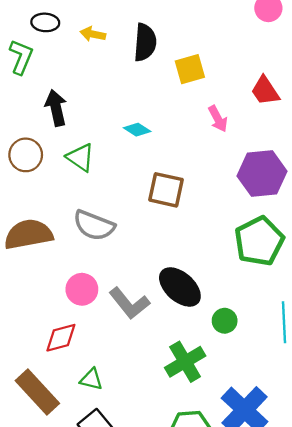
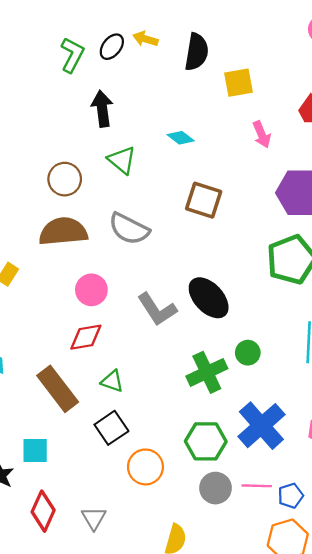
black ellipse: (45, 22) -> (112, 47), moved, turned -60
brown circle: (26, 155) -> (65, 179), moved
pink circle: (82, 289) -> (91, 290), moved
green circle: (225, 321) -> (248, 353), moved

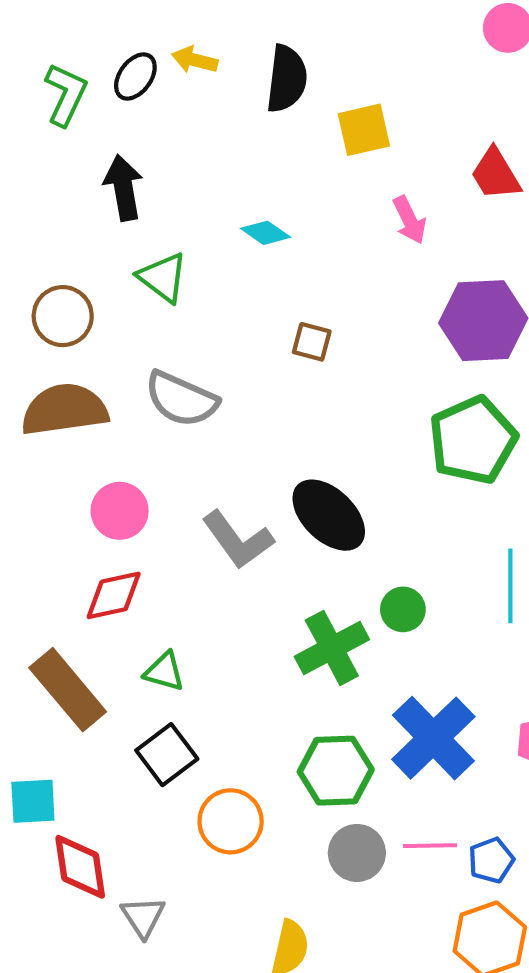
brown square: (204, 200) -> (312, 342), size x0.6
red diamond: (43, 511) -> (80, 867), moved, turned -30

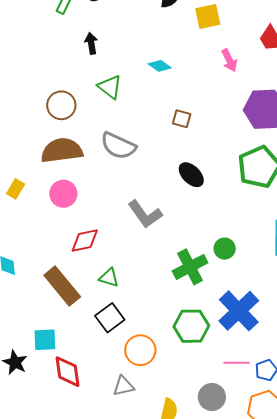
black arrow: (124, 188) -> (91, 43), size x0.7
pink circle: (120, 511) -> (63, 194), moved
black ellipse: (329, 515) -> (191, 175), moved, size x0.7
gray circle: (357, 853) -> (212, 397), moved
gray triangle: (143, 917) -> (123, 386), moved, turned 50

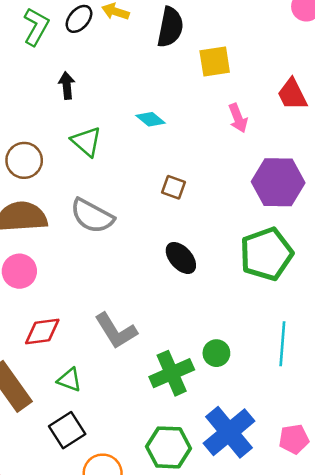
gray L-shape: (145, 214) -> (116, 331), moved

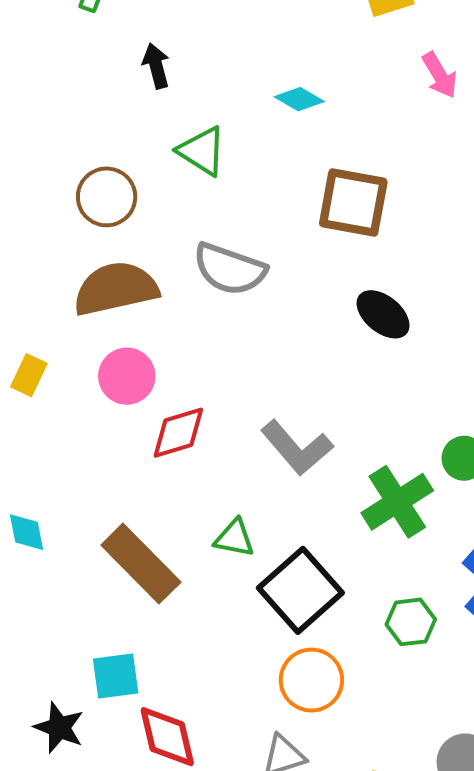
brown square: (173, 187) -> (353, 202), size x1.8
red diamond: (42, 331) -> (178, 433), moved
black square: (67, 430) -> (300, 590), moved, size x1.4
green hexagon: (168, 447) -> (411, 622), size x0.7

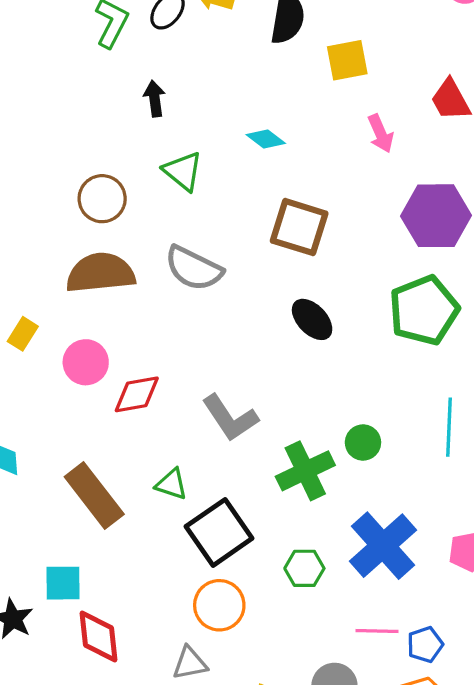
pink circle: (127, 376) -> (86, 362), moved

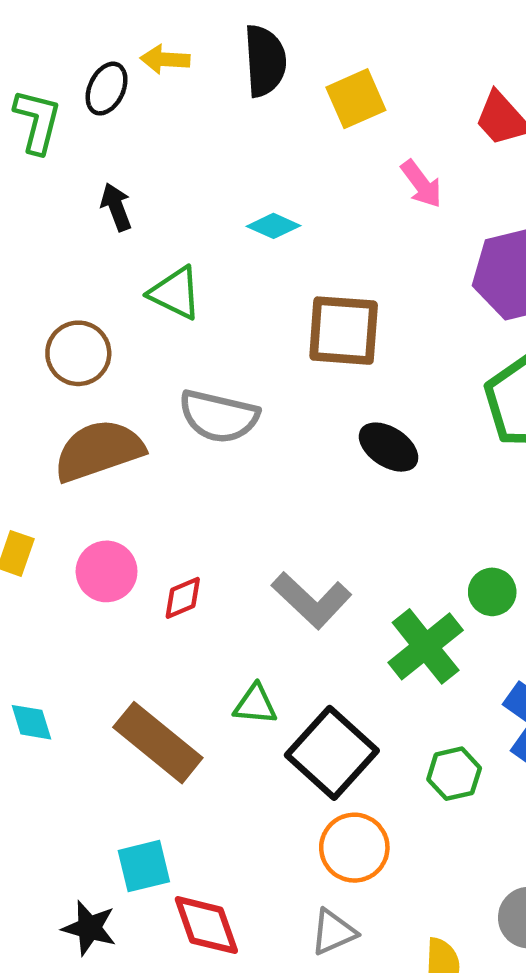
red diamond: (137, 394) -> (183, 598), size x0.7

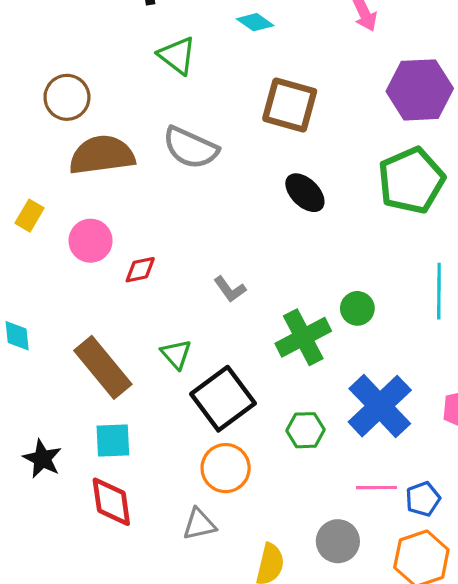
brown circle: (78, 353) -> (67, 97), moved
gray L-shape: (312, 600) -> (230, 289), size x0.6
green triangle: (255, 704) -> (176, 354), turned 32
cyan square: (144, 866) -> (113, 441), moved
black star: (89, 928) -> (42, 459), moved

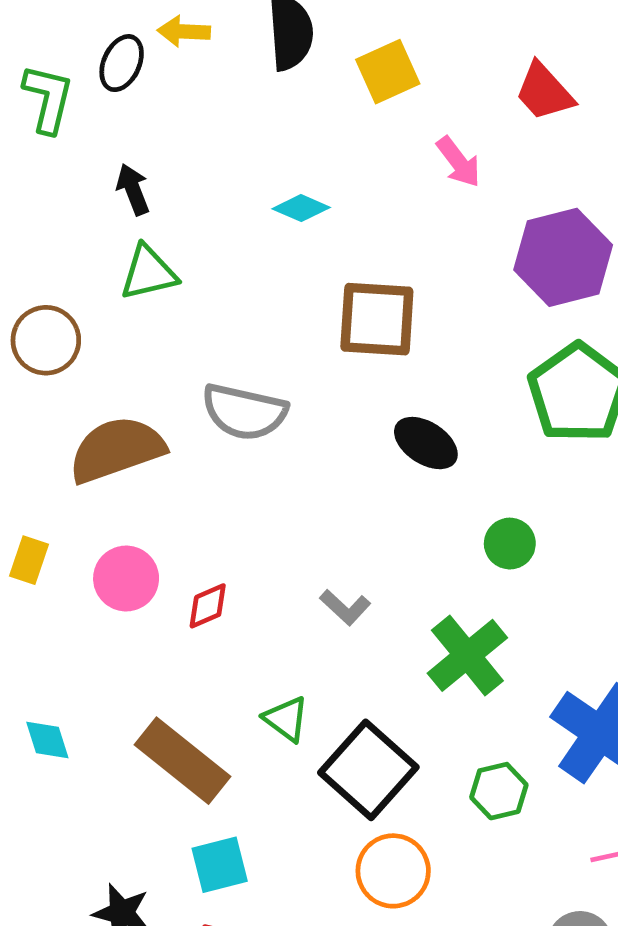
green triangle: (177, 55) -> (148, 273), moved, turned -39
brown circle: (67, 97) -> (46, 340), moved
green circle: (357, 308) -> (510, 544), moved

